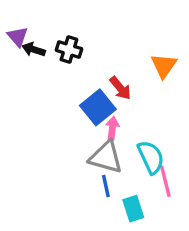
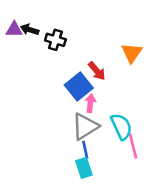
purple triangle: (18, 37) -> (14, 30), turned -48
black arrow: (34, 50) -> (30, 30), moved
gray triangle: (106, 157) -> (85, 127), turned -48
cyan rectangle: (133, 209) -> (84, 168), moved

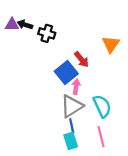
pink line: (133, 146) -> (101, 137), moved

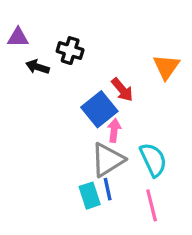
black arrow: (25, 25) -> (37, 67), moved
cyan rectangle: (71, 141) -> (90, 196), moved

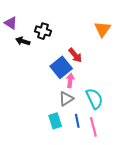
purple triangle: (18, 37) -> (11, 23), turned 32
orange triangle: (166, 67) -> (102, 29), moved
gray triangle: (108, 160) -> (66, 99), size x0.7
blue line: (108, 189) -> (77, 121), moved

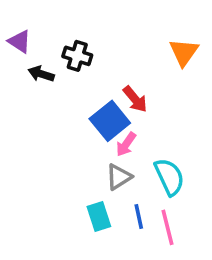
pink arrow: (70, 80) -> (126, 144), turned -152

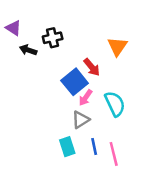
orange triangle: (184, 52) -> (117, 46), moved
black cross: (77, 56) -> (53, 38), turned -30
cyan semicircle: (169, 177) -> (115, 104), moved

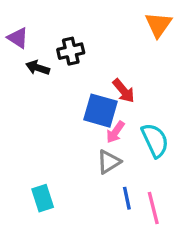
orange triangle: (117, 46) -> (158, 25), moved
blue square: (75, 82) -> (100, 111), turned -35
cyan rectangle: (67, 147) -> (43, 198), moved

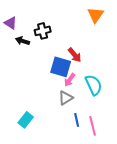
cyan rectangle: (43, 198) -> (26, 120), turned 56

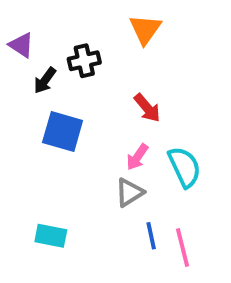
orange triangle: (96, 15) -> (145, 29), moved
black arrow: (23, 41) -> (45, 80), turned -72
blue square: (61, 67) -> (63, 132), moved
cyan rectangle: (26, 120) -> (51, 236), turned 63

